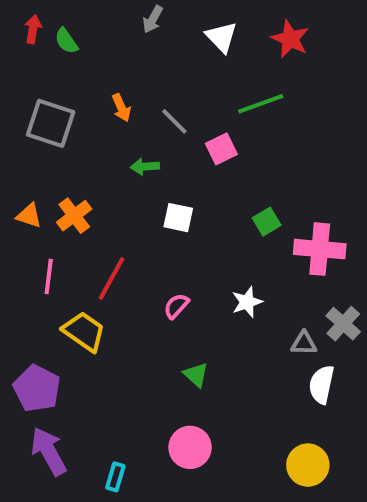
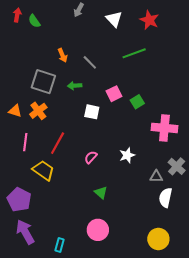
gray square: (51, 123) -> (43, 82), moved
pink square: (221, 149) -> (114, 94), moved
green square: (267, 222) -> (137, 102), moved

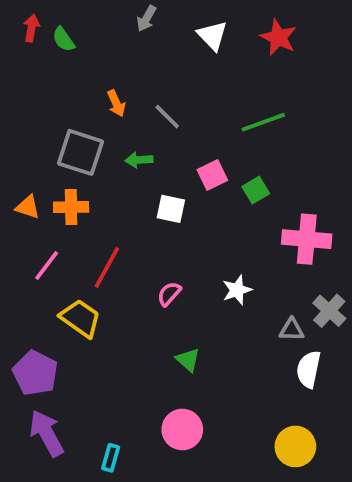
green line: (134, 53) -> (263, 122), moved
orange cross: (38, 111) -> (71, 207), turned 36
pink line: (25, 142) -> (47, 266), turned 30

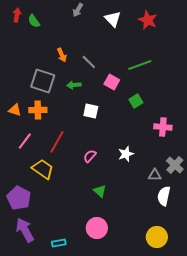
pink square: (212, 175) -> (112, 82), moved, turned -35
pink cross: (307, 239) -> (163, 127), size x0.7
cyan rectangle: (111, 458) -> (59, 243), turned 64

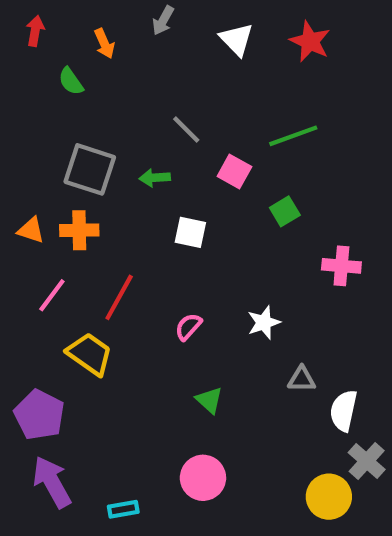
green semicircle: (34, 21) -> (71, 81), moved
orange arrow: (62, 55) -> (104, 44), moved
gray cross: (175, 165) -> (367, 461), moved
gray triangle: (155, 175) -> (302, 379), moved

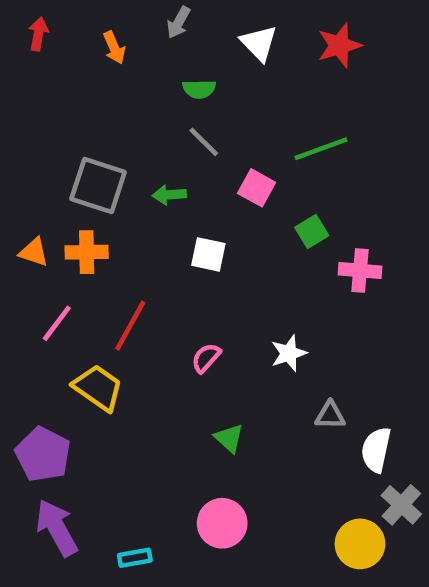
red star: (310, 41) -> (339, 45), turned 30
green semicircle: (71, 81) -> (199, 89), moved, turned -56
pink cross: (341, 266) -> (360, 271), moved

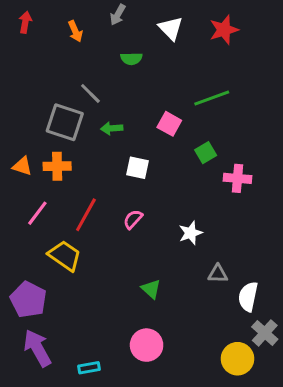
gray line: (204, 142) -> (90, 93), moved
pink semicircle: (206, 358) -> (133, 219), moved

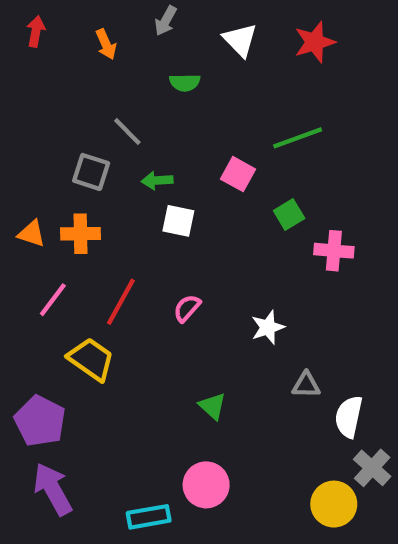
gray square: (65, 122) -> (91, 172), size x0.7
white square: (137, 168) -> (178, 221), moved
cyan rectangle: (89, 368) -> (149, 517), moved, size x1.4

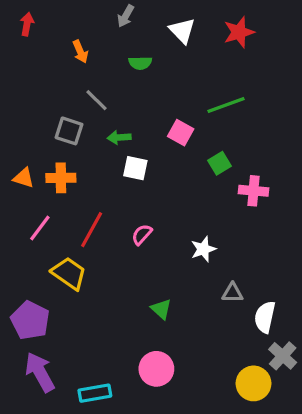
orange arrow: (106, 44) -> (80, 52), moved
cyan rectangle: (149, 517) -> (95, 393), moved

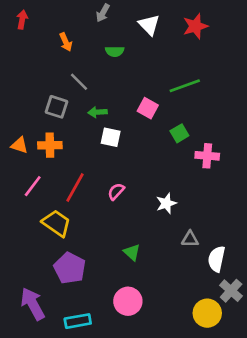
purple pentagon: (30, 320) -> (70, 268), moved

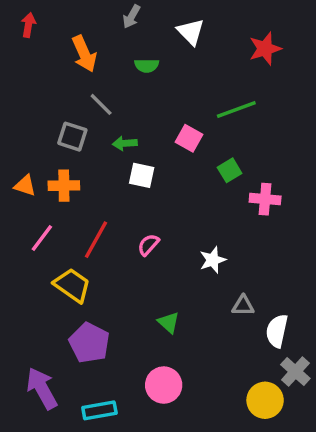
red star: (195, 26) -> (265, 49), moved
orange arrow: (66, 42) -> (84, 54), size x1.5

